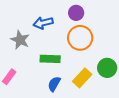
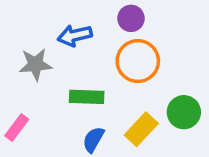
gray star: (20, 40) -> (35, 64), turned -30

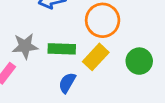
gray star: (35, 64) -> (25, 46), moved
yellow rectangle: (141, 129) -> (96, 57), moved

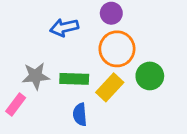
green circle: (139, 61) -> (150, 76), moved
blue semicircle: (67, 83) -> (80, 115), turned -35

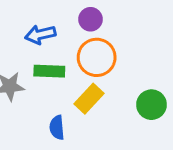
green circle: (150, 76) -> (151, 105), moved
green rectangle: (74, 79) -> (49, 71), moved

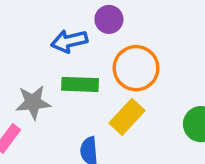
purple circle: (91, 19) -> (109, 19), moved

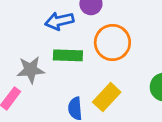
yellow rectangle: (127, 117) -> (107, 97), moved

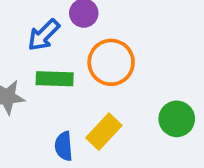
blue arrow: (59, 21) -> (44, 35), turned -32

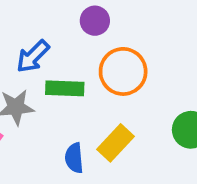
blue arrow: (44, 35) -> (33, 56), moved

